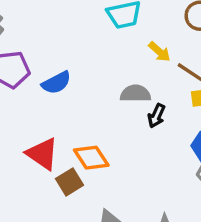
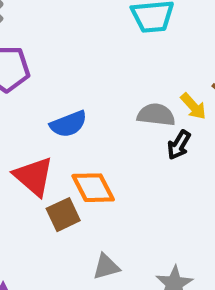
yellow arrow: (159, 52) -> (193, 106), moved
blue semicircle: (56, 83) -> (68, 124), moved

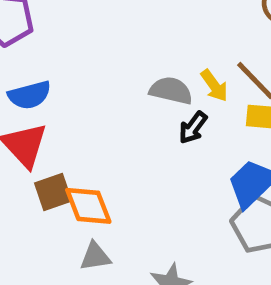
blue semicircle: (68, 124) -> (29, 95), moved
orange diamond: (93, 188) -> (88, 206), moved

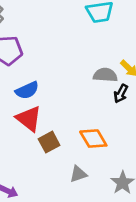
orange diamond: (88, 206) -> (93, 139), moved

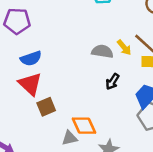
black arrow: (121, 94) -> (112, 82), moved
orange diamond: (93, 139) -> (84, 126), moved

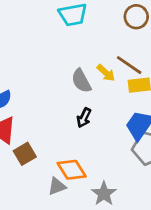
gray semicircle: (102, 51) -> (81, 81), turned -120
black arrow: (112, 82) -> (84, 118), moved

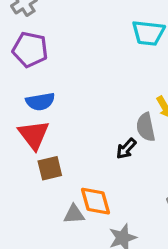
gray semicircle: (81, 81) -> (146, 127), moved

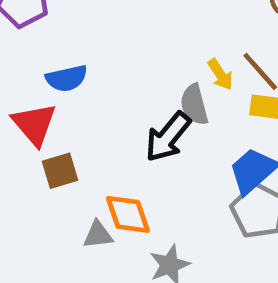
blue semicircle: (40, 102) -> (67, 78), moved
black arrow: (126, 149) -> (168, 137), size x1.6

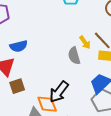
black arrow: (168, 137) -> (59, 92), moved

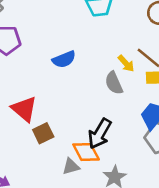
blue semicircle: (19, 46) -> (64, 59), moved

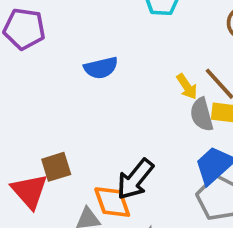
gray semicircle: (114, 83) -> (202, 114), moved
red triangle: (24, 109) -> (29, 191), moved

